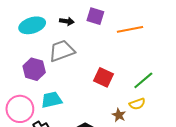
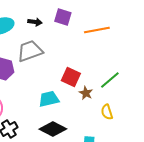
cyan trapezoid: (52, 100) -> (49, 99), moved
yellow semicircle: (137, 104) -> (107, 112), moved, turned 91
brown star: (119, 115) -> (86, 93), moved

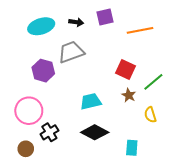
purple square: (63, 17) -> (105, 17), turned -30
red square: (71, 77) -> (126, 70), moved

